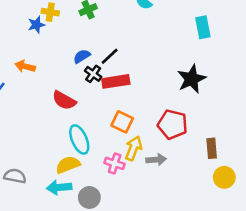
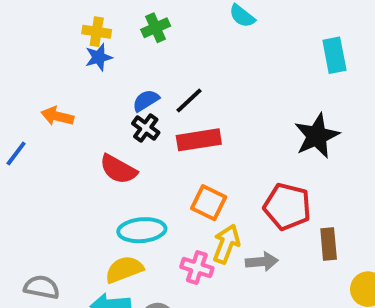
blue star: (36, 25) -> (99, 57), moved
black cross: (93, 74) -> (146, 128), moved
cyan ellipse: (79, 139) -> (142, 230), turned -72
brown rectangle: (212, 148) -> (329, 244), moved

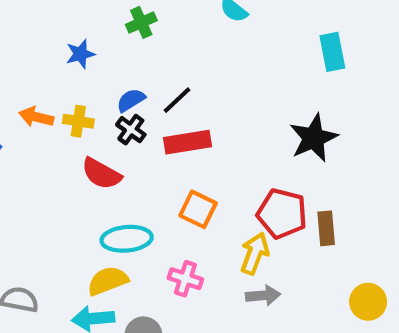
yellow cross: (97, 32) -> (78, 121), moved
yellow arrow: (226, 244) -> (255, 253), moved
brown rectangle: (329, 244) -> (326, 228), moved
gray arrow: (262, 262) -> (263, 295), moved

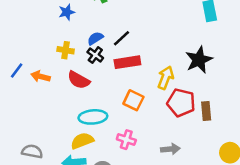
orange arrow: (36, 117) -> (41, 76), moved
yellow arrow: (255, 253) -> (166, 78), moved

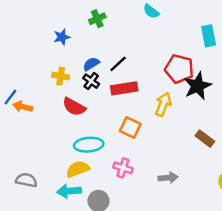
orange arrow: (41, 76) -> (23, 107), moved
red pentagon: (181, 103) -> (179, 69), moved
brown rectangle: (206, 111) -> (205, 139), turned -48

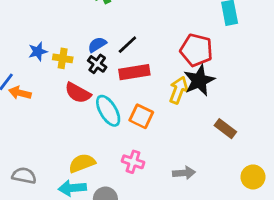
blue star: (62, 37) -> (38, 51), moved
black star: (198, 86) -> (199, 80), moved
cyan ellipse: (89, 145) -> (108, 111), moved, turned 64

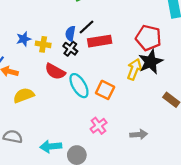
blue semicircle: (97, 45) -> (70, 33), turned -48
black line: (127, 45) -> (87, 27), moved
red rectangle: (134, 72) -> (100, 41), moved
pink cross: (133, 162) -> (99, 126), turned 35
yellow semicircle: (82, 163) -> (24, 95), moved

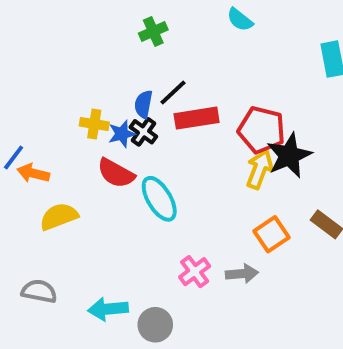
red pentagon: (148, 38) -> (262, 130), moved
blue star: (24, 39) -> (122, 134), moved
orange square: (105, 90) -> (271, 234), moved, turned 30
gray arrow: (139, 134) -> (242, 274), moved

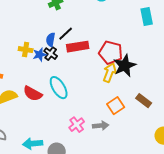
red semicircle: (116, 173) -> (33, 94), moved

